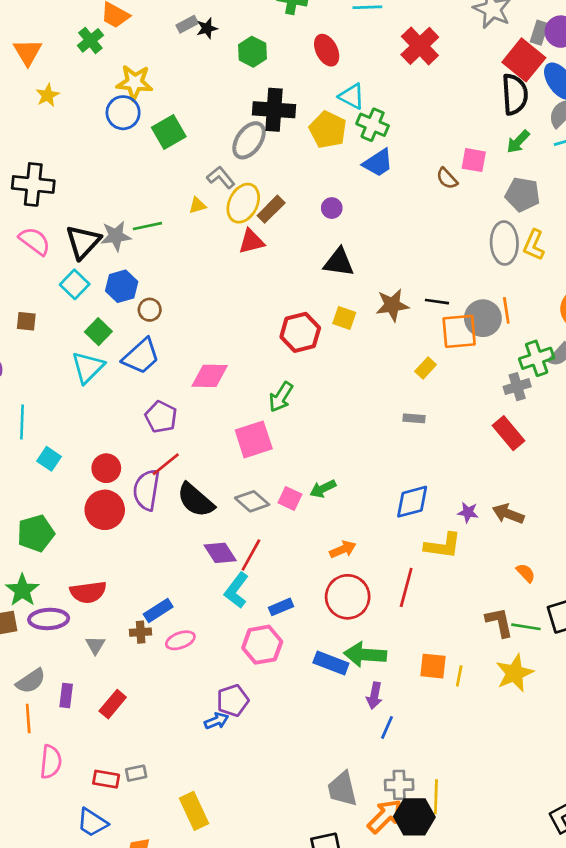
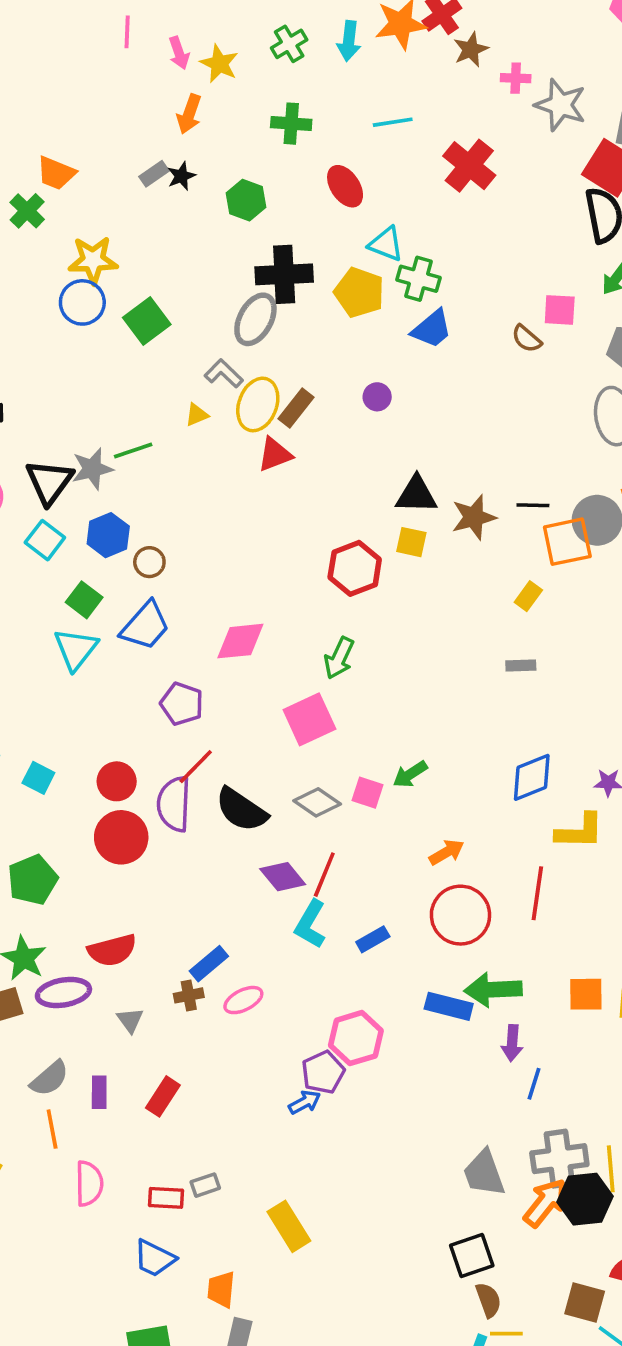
black triangle: (339, 262) -> (416, 495), moved
pink hexagon: (262, 645) -> (356, 1038), moved
gray cross: (399, 785) -> (559, 1159), size x1.4

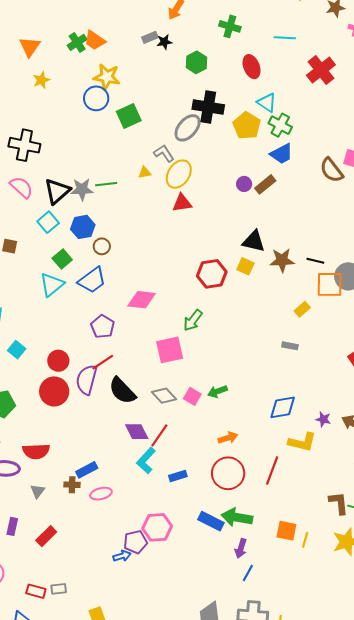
orange trapezoid: (56, 173) -> (95, 40), moved
brown semicircle: (527, 339) -> (332, 170), size x1.5
brown rectangle: (296, 408) -> (265, 184), moved

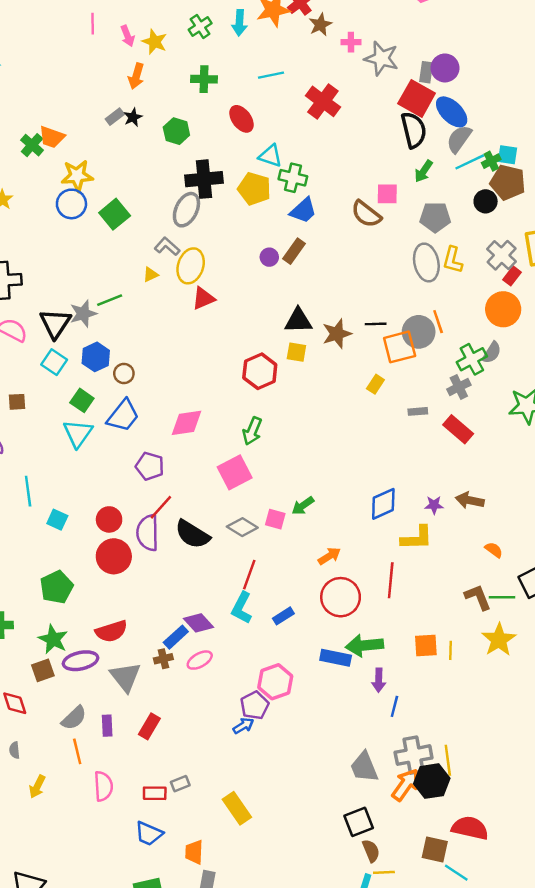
gray rectangle: (290, 346) -> (418, 411), moved
purple diamond: (137, 432) -> (198, 623), moved
gray triangle: (38, 491) -> (125, 677), size x1.8

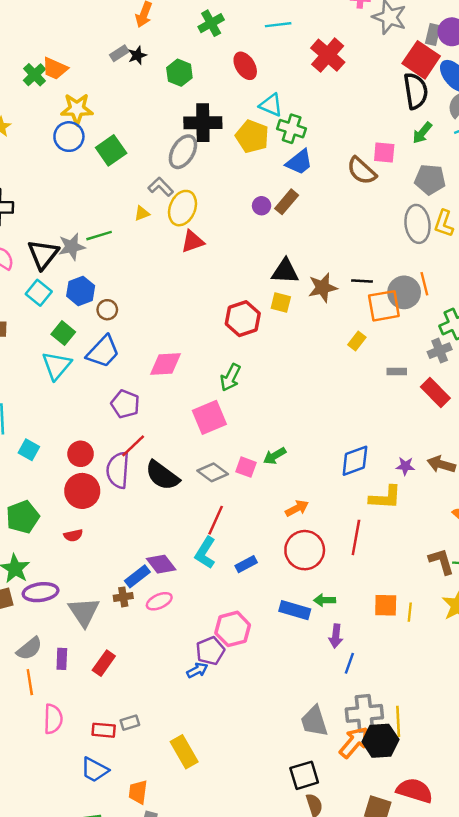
green cross: (204, 79) -> (211, 23), turned -35
red semicircle: (111, 631) -> (73, 535), moved, size x0.6
green arrow: (364, 645) -> (325, 600), size x0.6

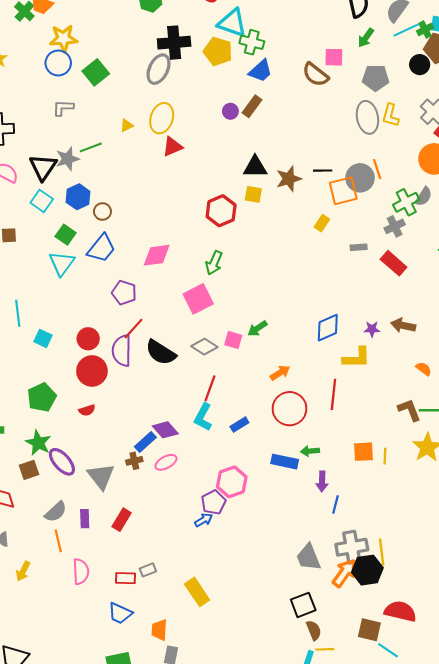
cyan triangle: (271, 105) -> (232, 23), size x1.4
gray L-shape: (161, 187) -> (63, 108), moved, turned -40
purple ellipse: (41, 592) -> (62, 462), turned 60

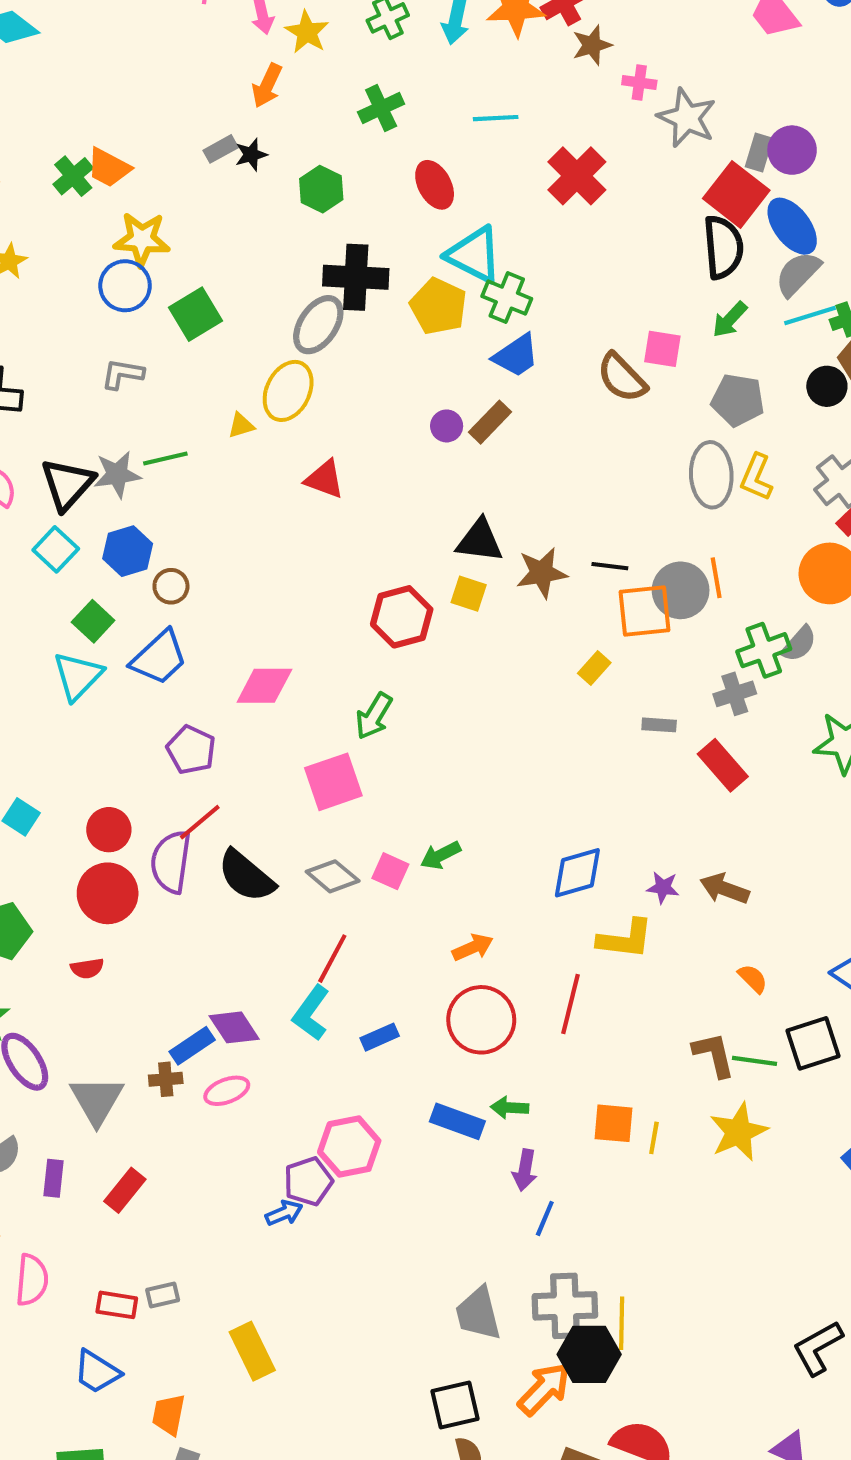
yellow ellipse: (162, 118) -> (288, 391), moved
red triangle: (173, 147) -> (325, 479), turned 35
orange arrow: (345, 573) -> (544, 1389), moved

